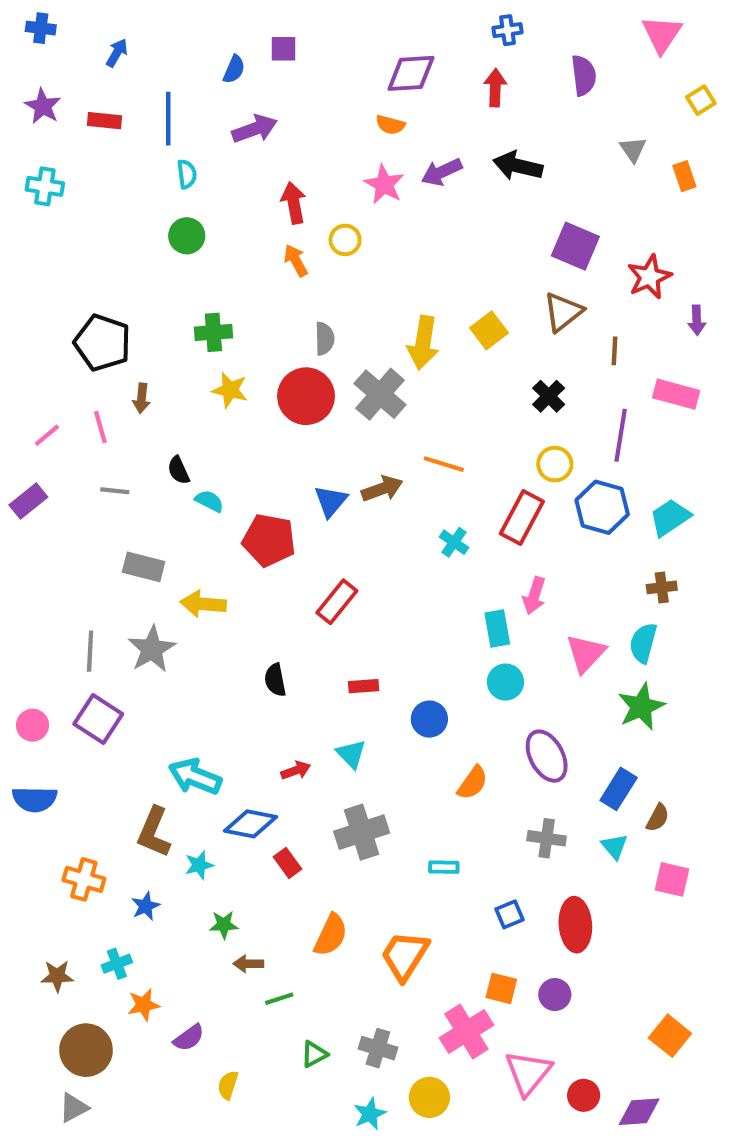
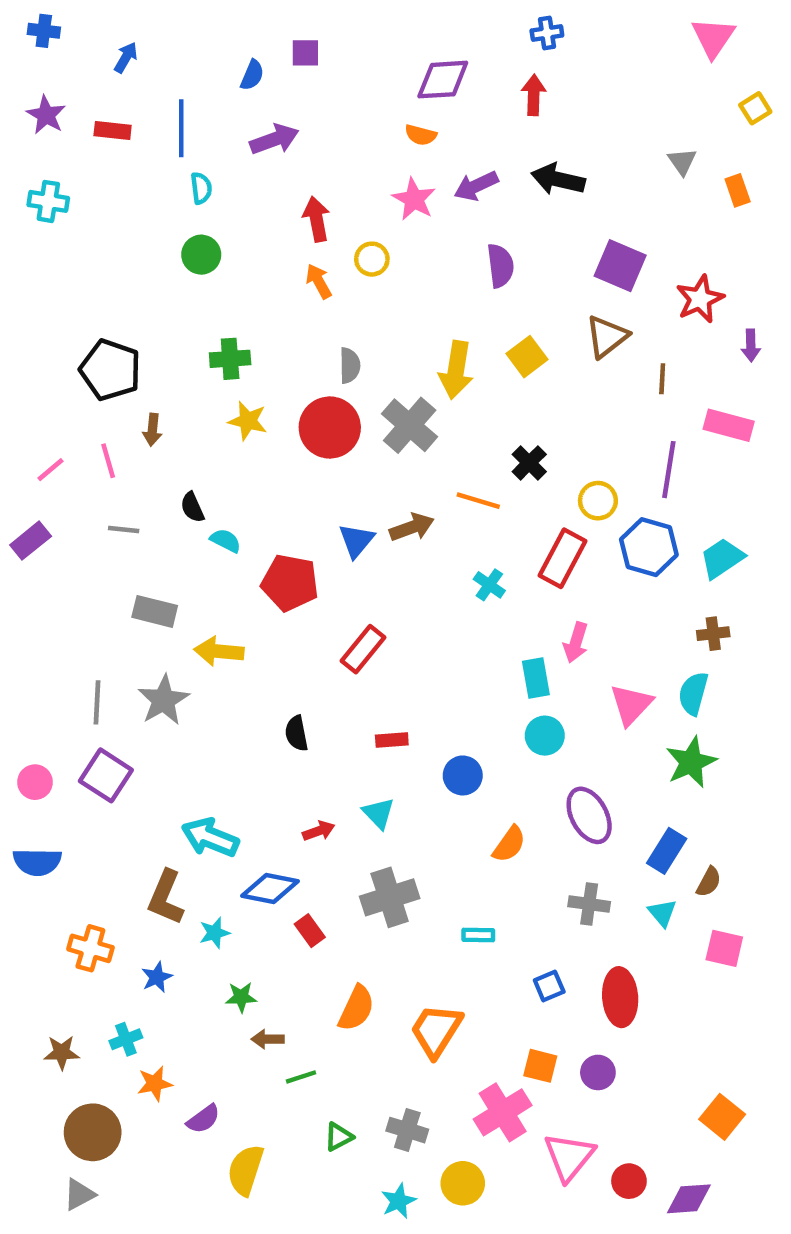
purple semicircle: (584, 75) -> (500, 266), moved
black cross: (549, 396) -> (529, 463), moved
yellow semicircle: (228, 1085) -> (246, 1170), size x1.6

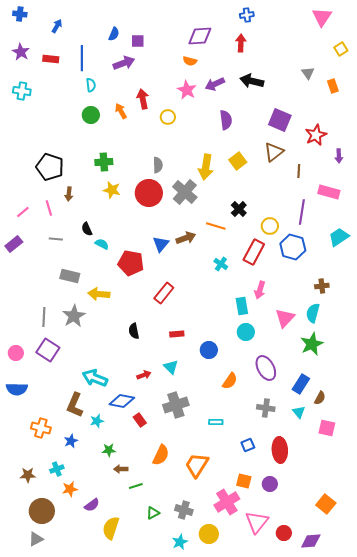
purple square: (305, 53) -> (138, 41), moved
orange arrow: (319, 281) -> (121, 111), moved
cyan trapezoid: (722, 558) -> (339, 237), moved

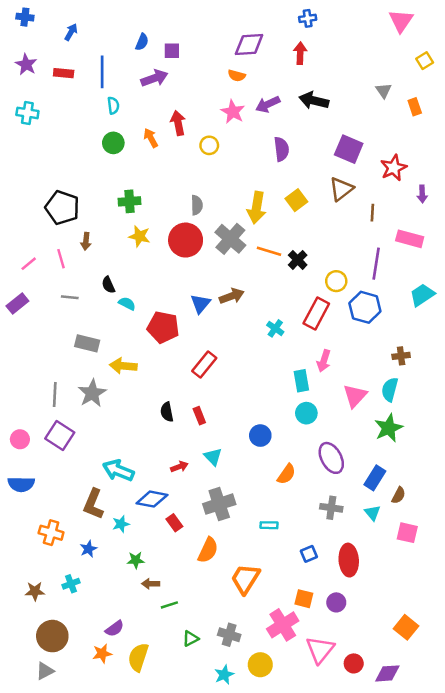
orange line: (216, 226) -> (269, 251), moved
red rectangle: (177, 334) -> (199, 416), moved, turned 72
orange semicircle: (161, 455) -> (208, 550), moved
orange star: (70, 489) -> (102, 653), moved

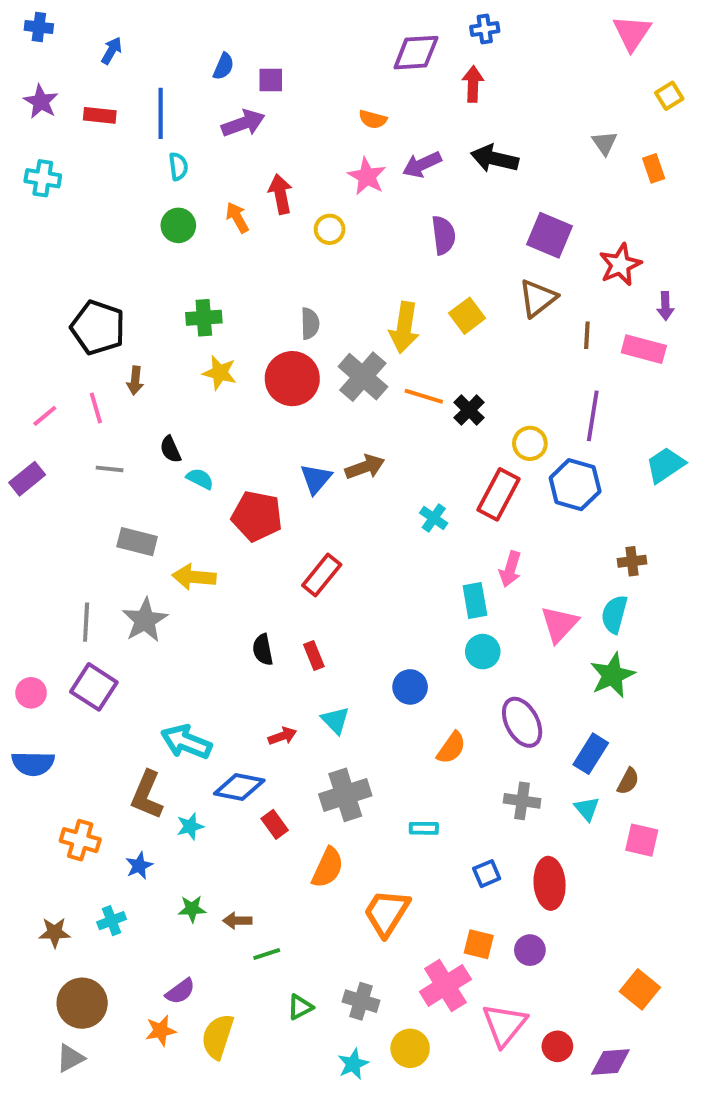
purple diamond: (249, 44) -> (416, 53), moved
pink rectangle: (410, 239) -> (644, 349), moved
green star: (136, 560) -> (192, 909), moved

